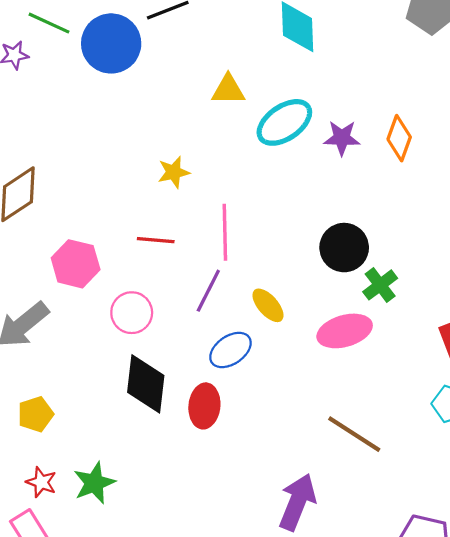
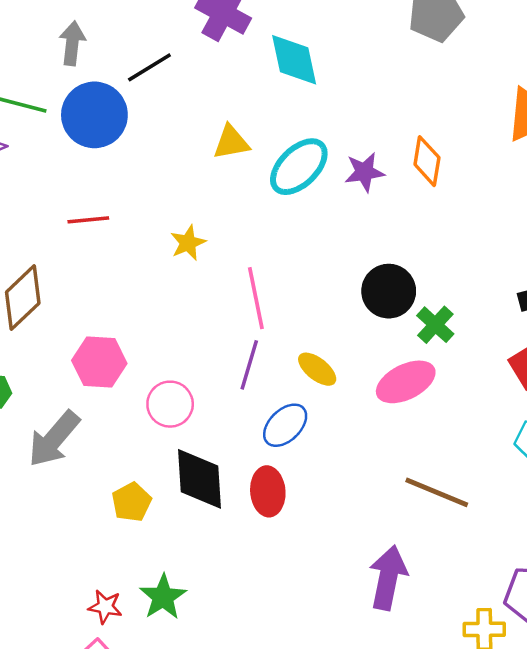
red line: (156, 240) -> (88, 220), moved
yellow pentagon: (35, 414) -> (132, 502), moved

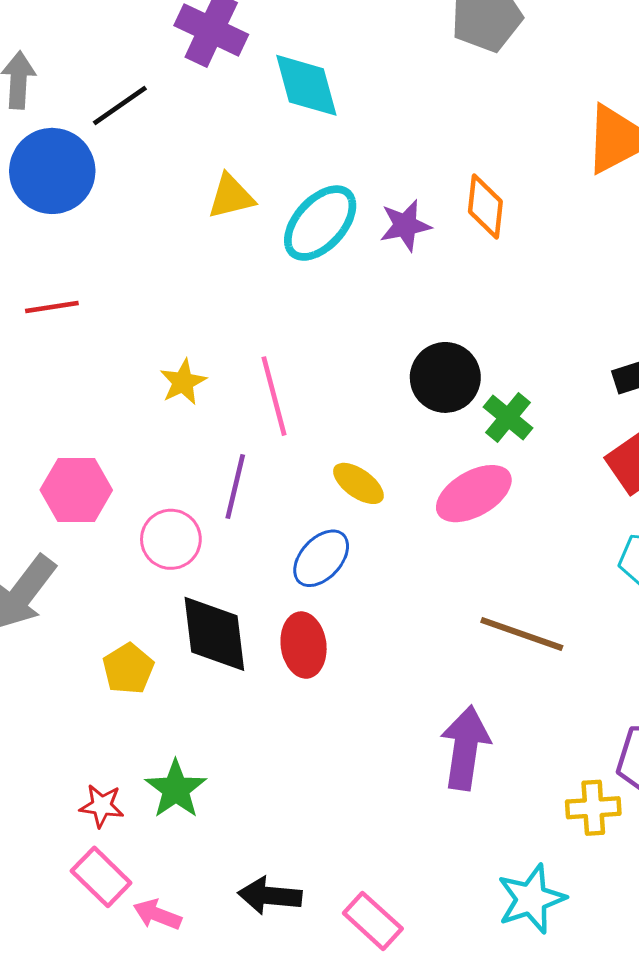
yellow star: (188, 243) -> (183, 382), moved
purple line: (249, 365) -> (235, 486), moved

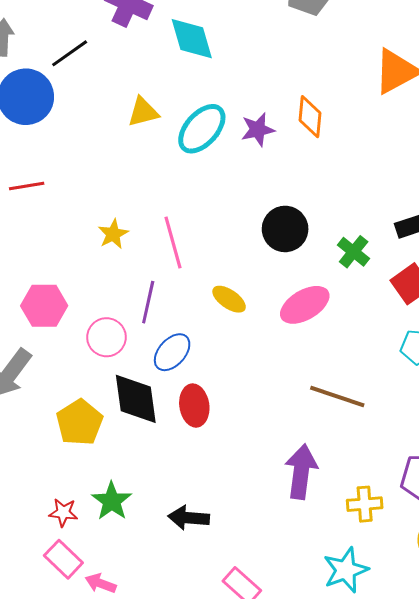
green cross: (508, 418) -> (354, 252), moved
blue ellipse: (321, 558) -> (172, 352), moved
yellow pentagon: (128, 669) -> (80, 422), size x1.4
yellow cross: (593, 808) -> (365, 504), moved
black arrow: (270, 896) -> (189, 518), moved

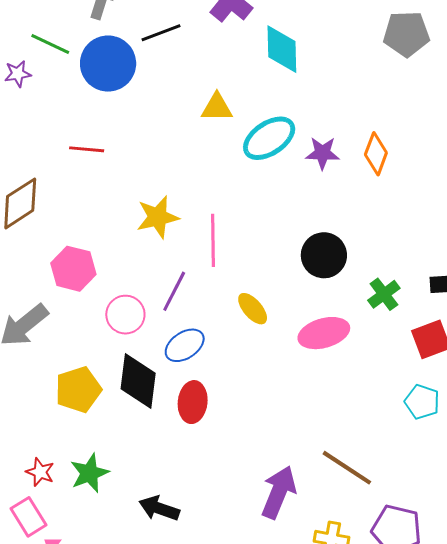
yellow star: (113, 234) -> (158, 217), size x1.4
brown line: (337, 397) -> (347, 468), moved

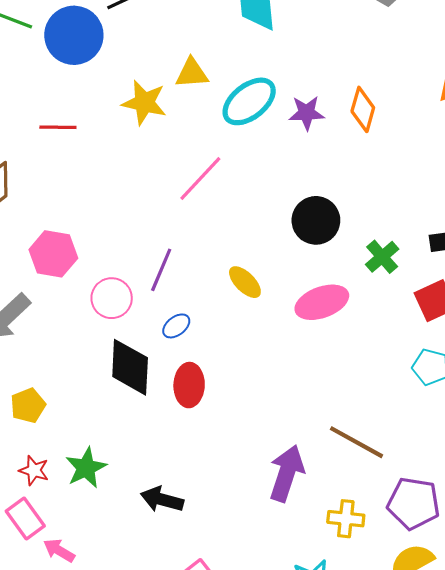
yellow star: (158, 217) -> (144, 103), moved, turned 30
pink line: (213, 240) -> (200, 178), moved, turned 48
blue ellipse: (185, 345) -> (176, 326), size x0.7
yellow pentagon: (78, 390) -> (28, 405), moved, size x0.7

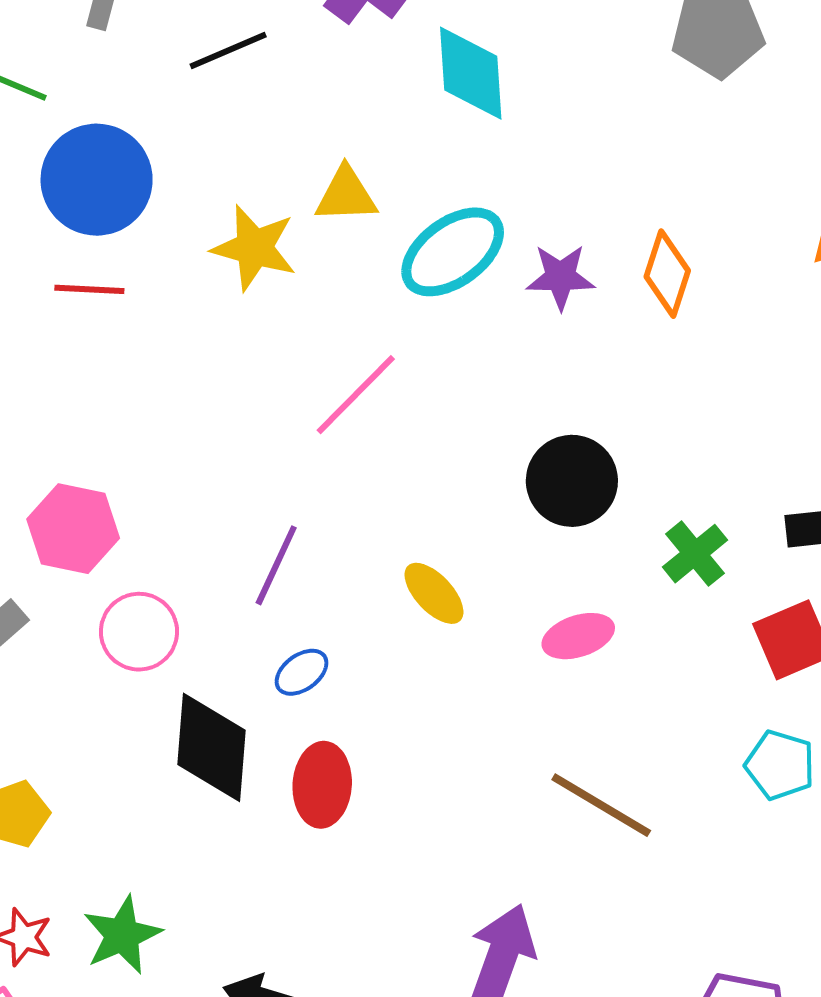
blue circle: (74, 35) -> (97, 180), moved
pink circle: (112, 298) -> (139, 632), moved
pink ellipse: (322, 302) -> (578, 636), size x0.7
brown line: (356, 442) -> (601, 805), moved

